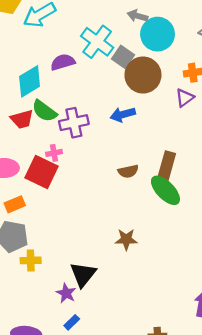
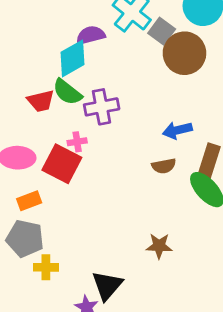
cyan diamond: (30, 81) -> (73, 58), moved
blue arrow: (123, 115) -> (177, 130), moved

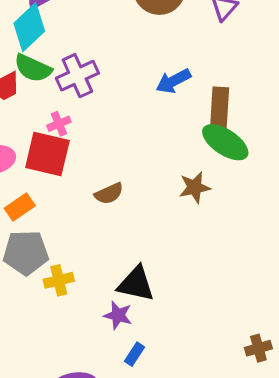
brown semicircle: (164, 166) -> (109, 194), moved
brown star: (159, 246) -> (195, 187), moved
black triangle: (107, 286) -> (136, 284), turned -44

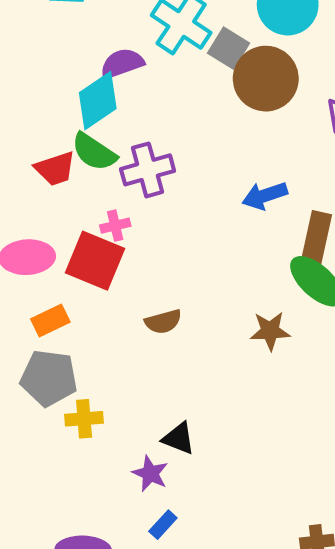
black triangle: (136, 284) -> (179, 438), size x0.7

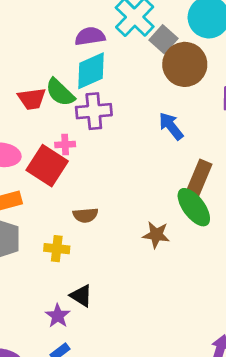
cyan diamond: (98, 101) -> (91, 71), moved
blue arrow: (265, 196) -> (171, 126), moved, turned 60
yellow cross: (84, 419) -> (57, 249), moved

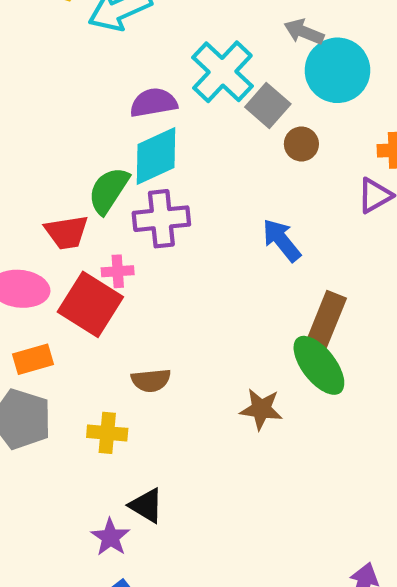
brown circle: (185, 64) -> (301, 144), size x0.5
green semicircle: (60, 92) -> (109, 190), turned 80
red trapezoid: (32, 99) -> (67, 232), moved

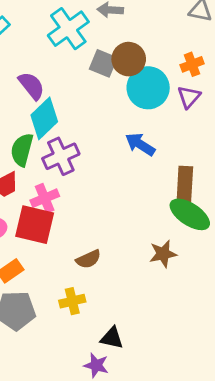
cyan circle: (337, 70) -> (148, 88), moved
cyan cross: (222, 72) -> (68, 29), moved, turned 30
purple semicircle: (154, 103) -> (31, 86), turned 80
brown circle: (301, 144) -> (129, 59), moved, size x1.5
pink cross: (118, 271) -> (45, 198), size x1.4

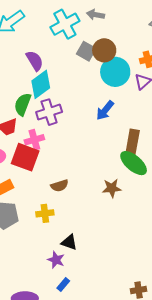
blue arrow: (140, 144) -> (105, 110), turned -90

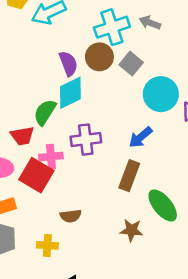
brown circle: (104, 50) -> (99, 57), moved
purple cross: (49, 112) -> (86, 140), moved
brown rectangle: (133, 142) -> (129, 176), moved

